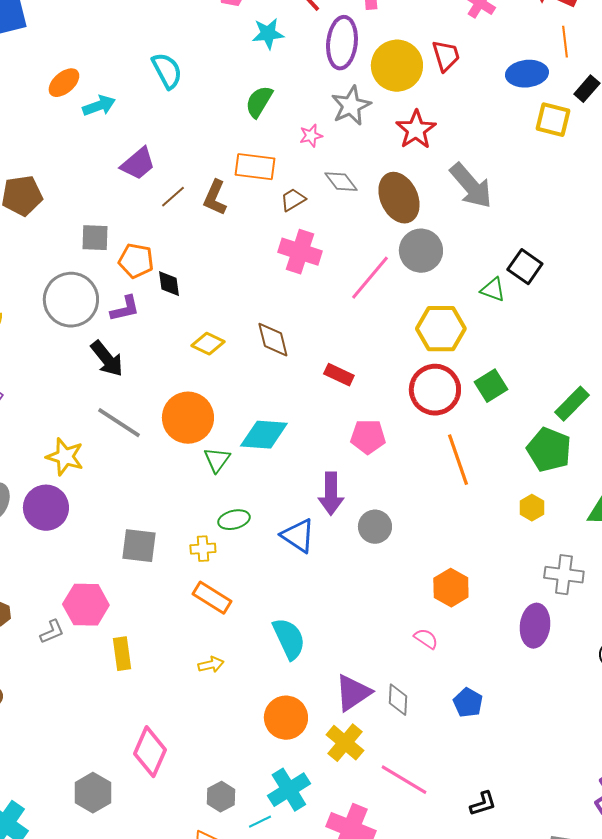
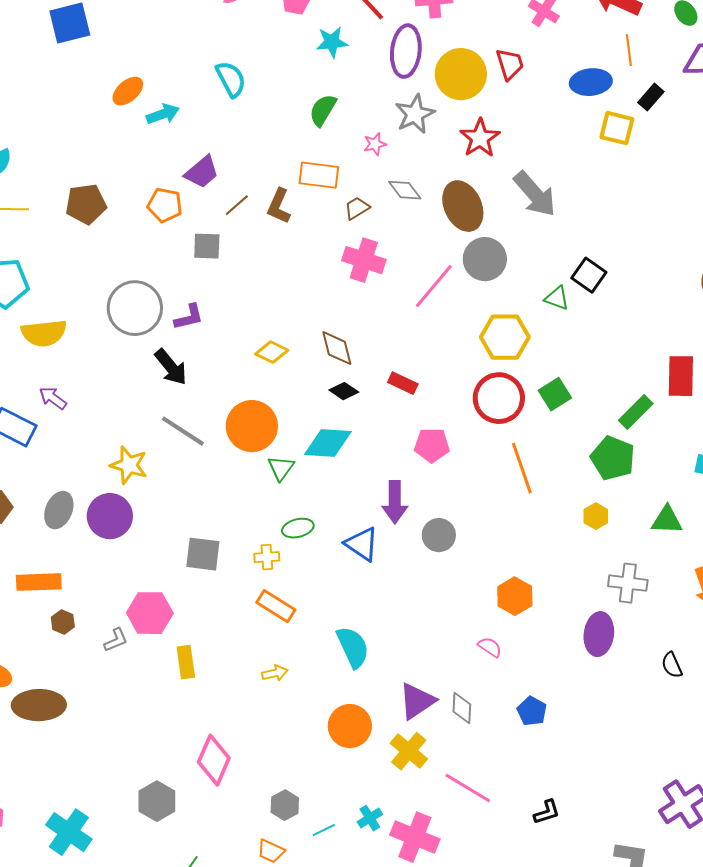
gray square: (95, 238) -> (207, 246), moved
orange pentagon: (136, 261) -> (165, 205), moved
black diamond: (169, 284) -> (344, 391), moved, turned -48
cyan cross: (289, 790) -> (370, 818), moved, size x0.6

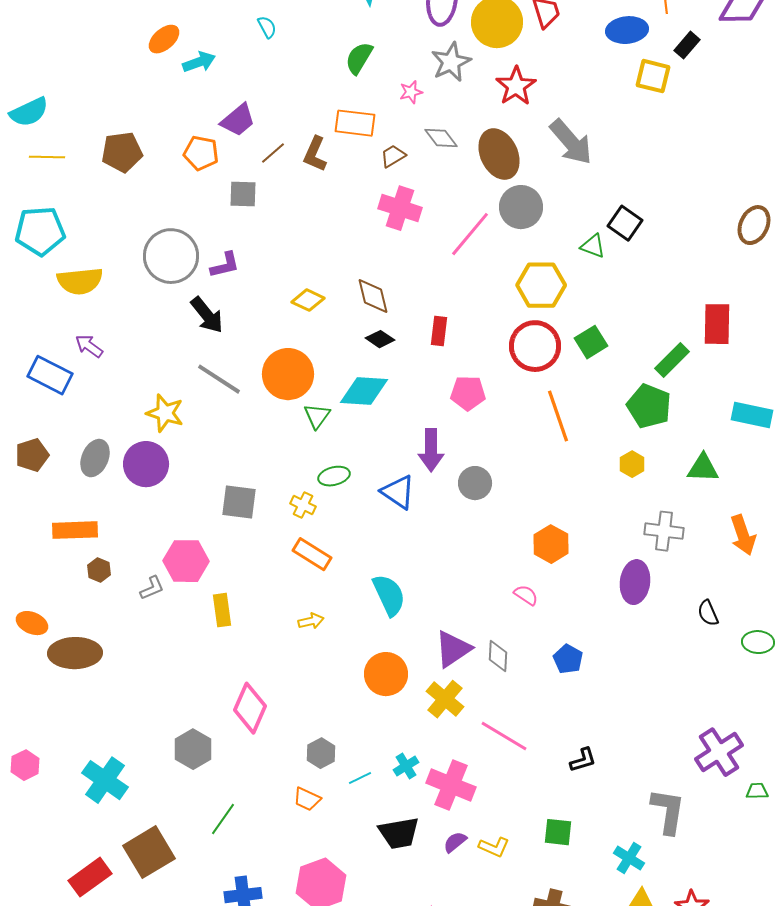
cyan semicircle: (231, 79) -> (267, 27), size x0.6
red rectangle: (403, 383) -> (439, 331), turned 72
yellow cross: (267, 557) -> (303, 505), turned 30

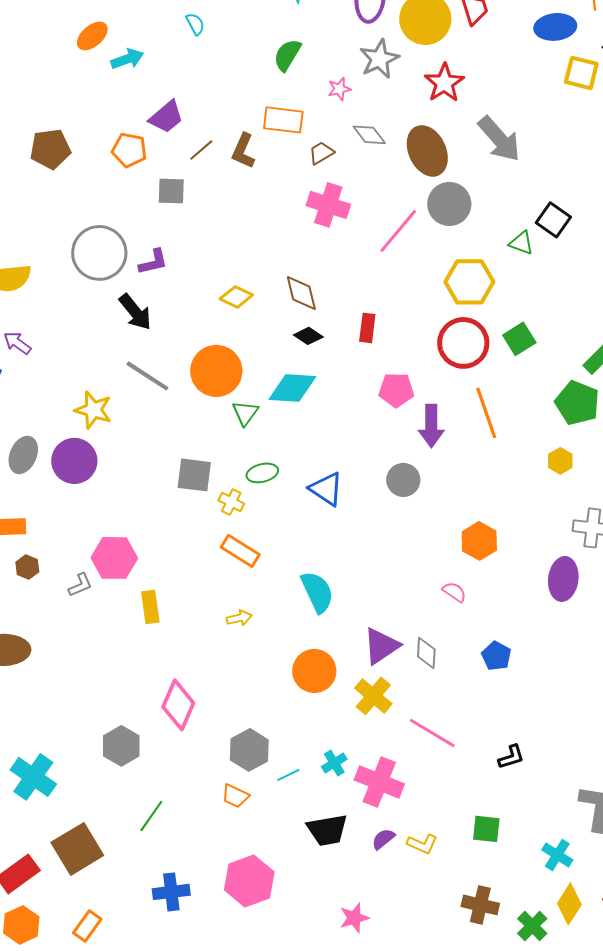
purple arrow: (431, 450) -> (431, 426), moved
gray square: (239, 502) -> (194, 475), moved
gray hexagon: (321, 753) -> (249, 750), size x1.4

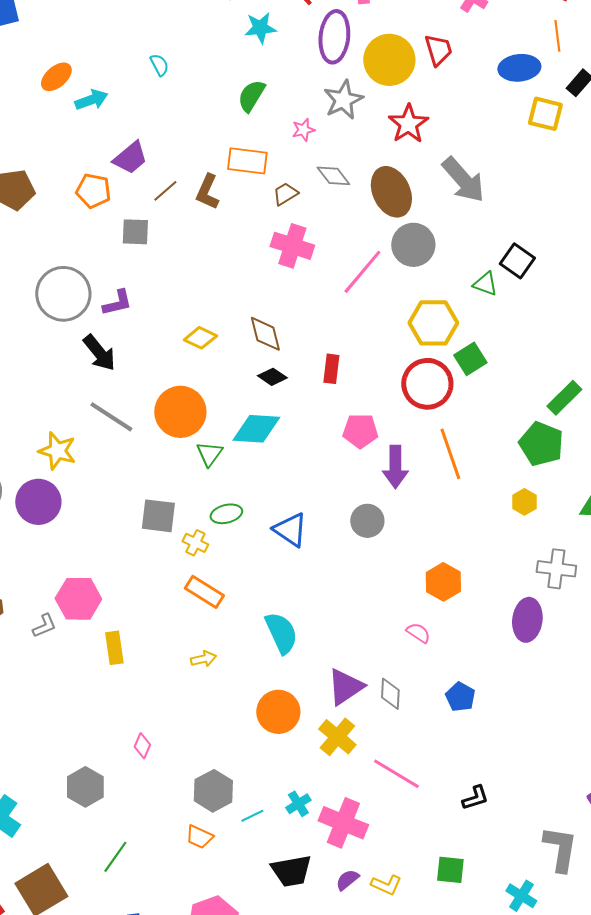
green square: (519, 339) -> (470, 359), moved
pink diamond: (178, 705) -> (142, 746), size x0.5

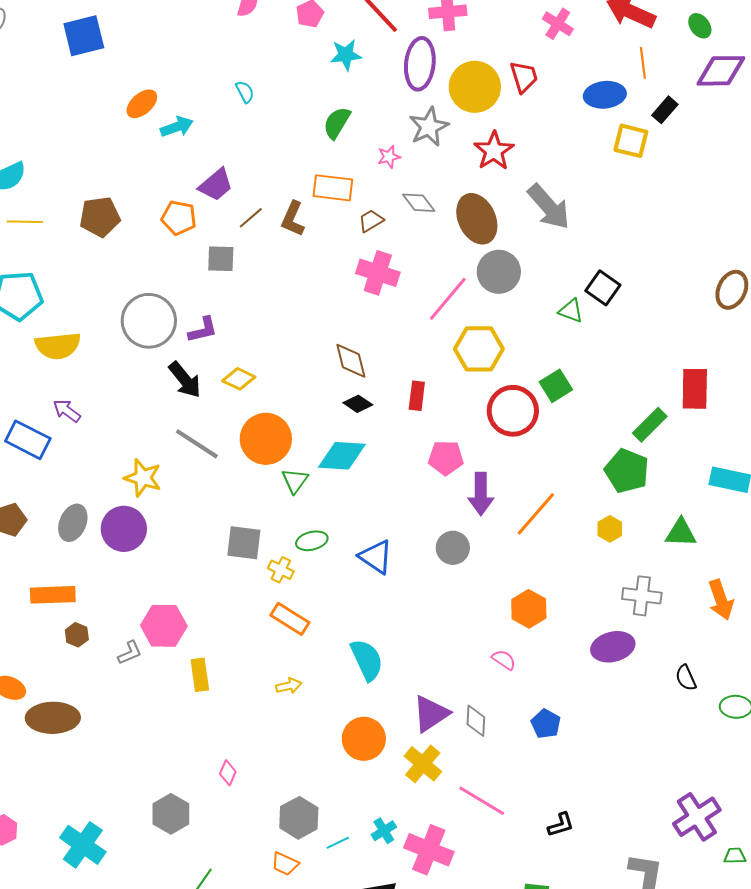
yellow hexagon: (433, 323) -> (479, 349), moved
yellow diamond: (200, 338) -> (239, 379), moved
orange line: (450, 454) -> (536, 514), moved, turned 60
purple ellipse: (527, 620) -> (613, 647), turned 69

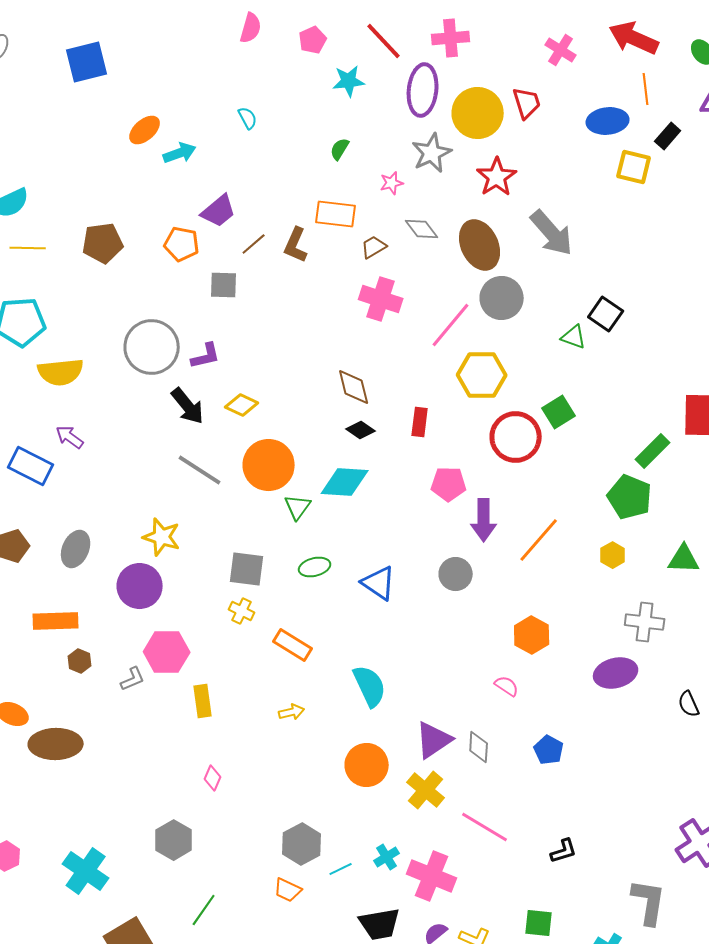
green semicircle: (337, 123) -> (340, 149), size x0.7
yellow star: (143, 478) -> (162, 537), moved
purple circle: (124, 529) -> (140, 586), moved
yellow cross: (281, 570) -> (242, 611), moved
pink diamond: (228, 773) -> (213, 778), moved

